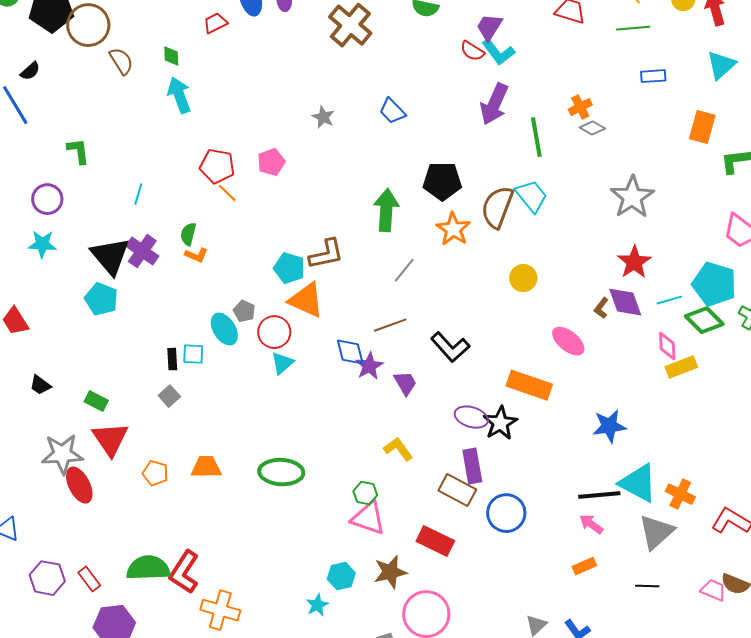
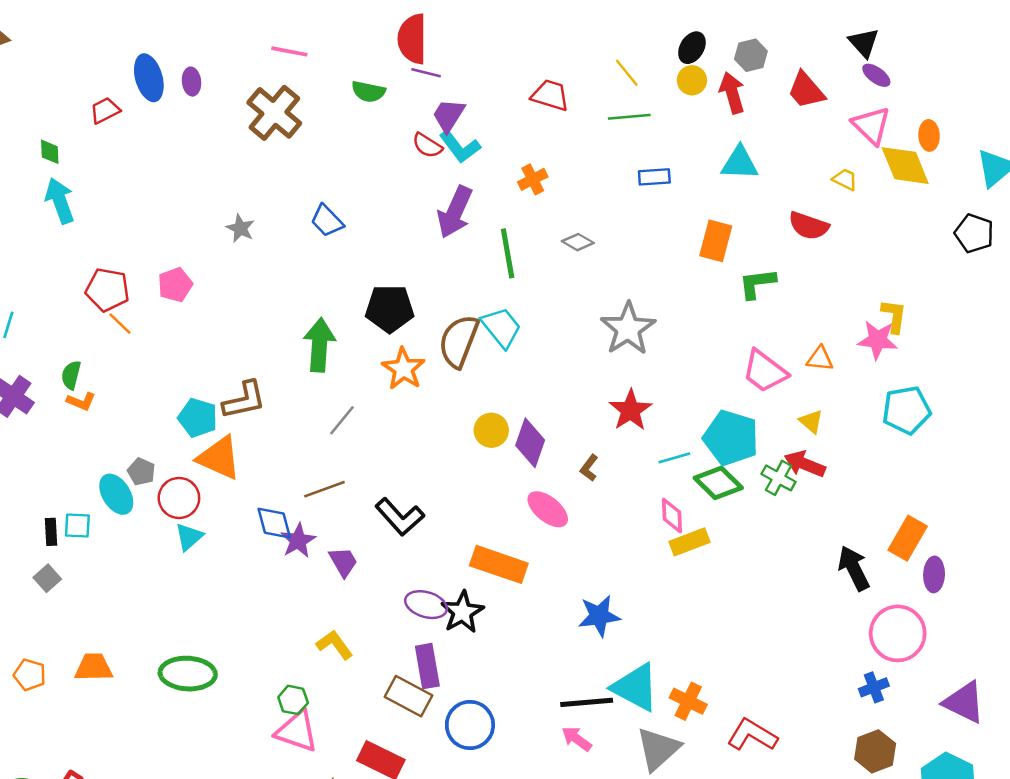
cyan triangle: (721, 65) -> (740, 163), turned 44
orange cross: (580, 107) -> (533, 179), moved
purple diamond: (625, 302) -> (530, 443), moved, turned 39

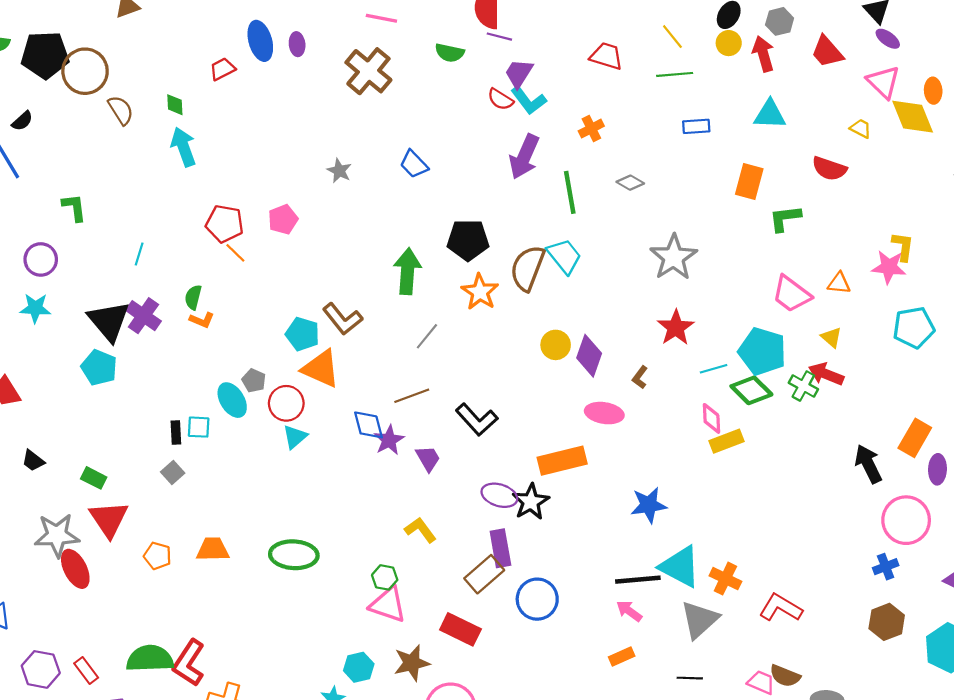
brown L-shape: (244, 400) -> (342, 319), turned 63
pink ellipse: (548, 509) -> (604, 413), turned -30
orange rectangle: (499, 564) -> (562, 461), turned -33
brown rectangle: (408, 696) -> (484, 574), turned -69

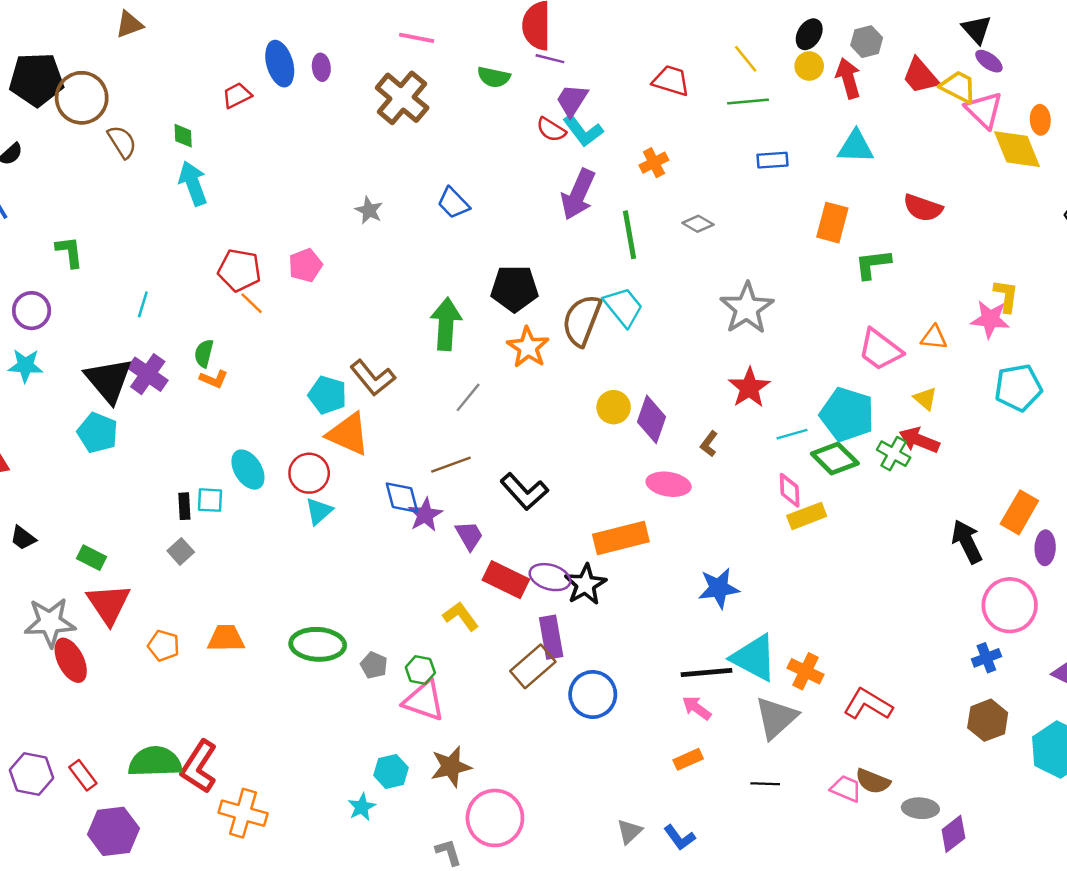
yellow trapezoid: (861, 129) -> (958, 87), moved, size x1.5
gray pentagon: (254, 381) -> (374, 665), moved
red rectangle: (460, 629) -> (506, 580), moved

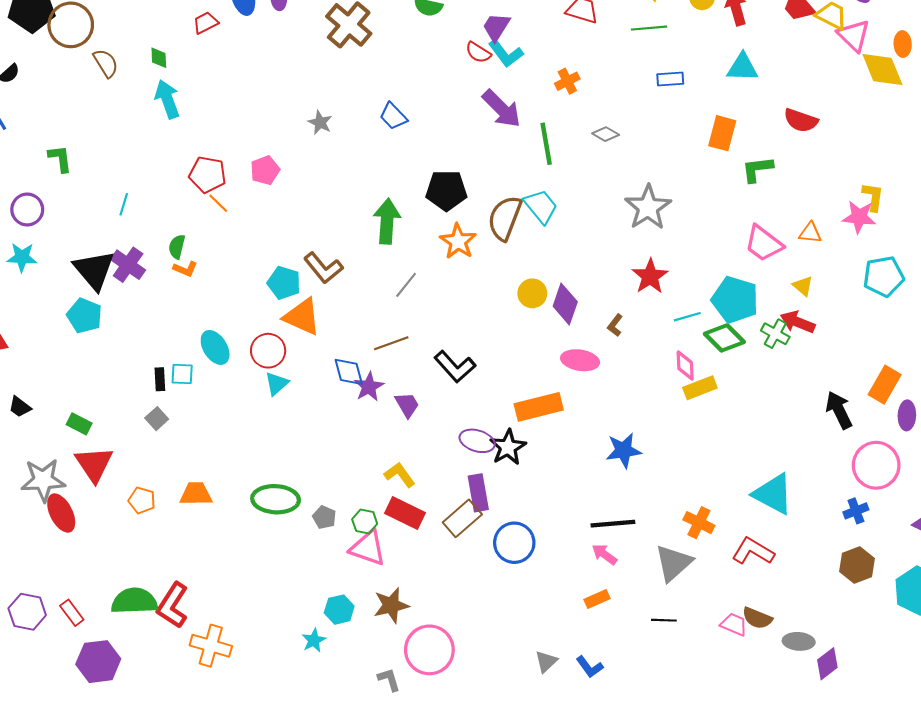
purple arrow: (578, 194) -> (502, 109), turned -69
red rectangle: (506, 580) -> (405, 513), moved
cyan triangle: (754, 658) -> (773, 494), moved

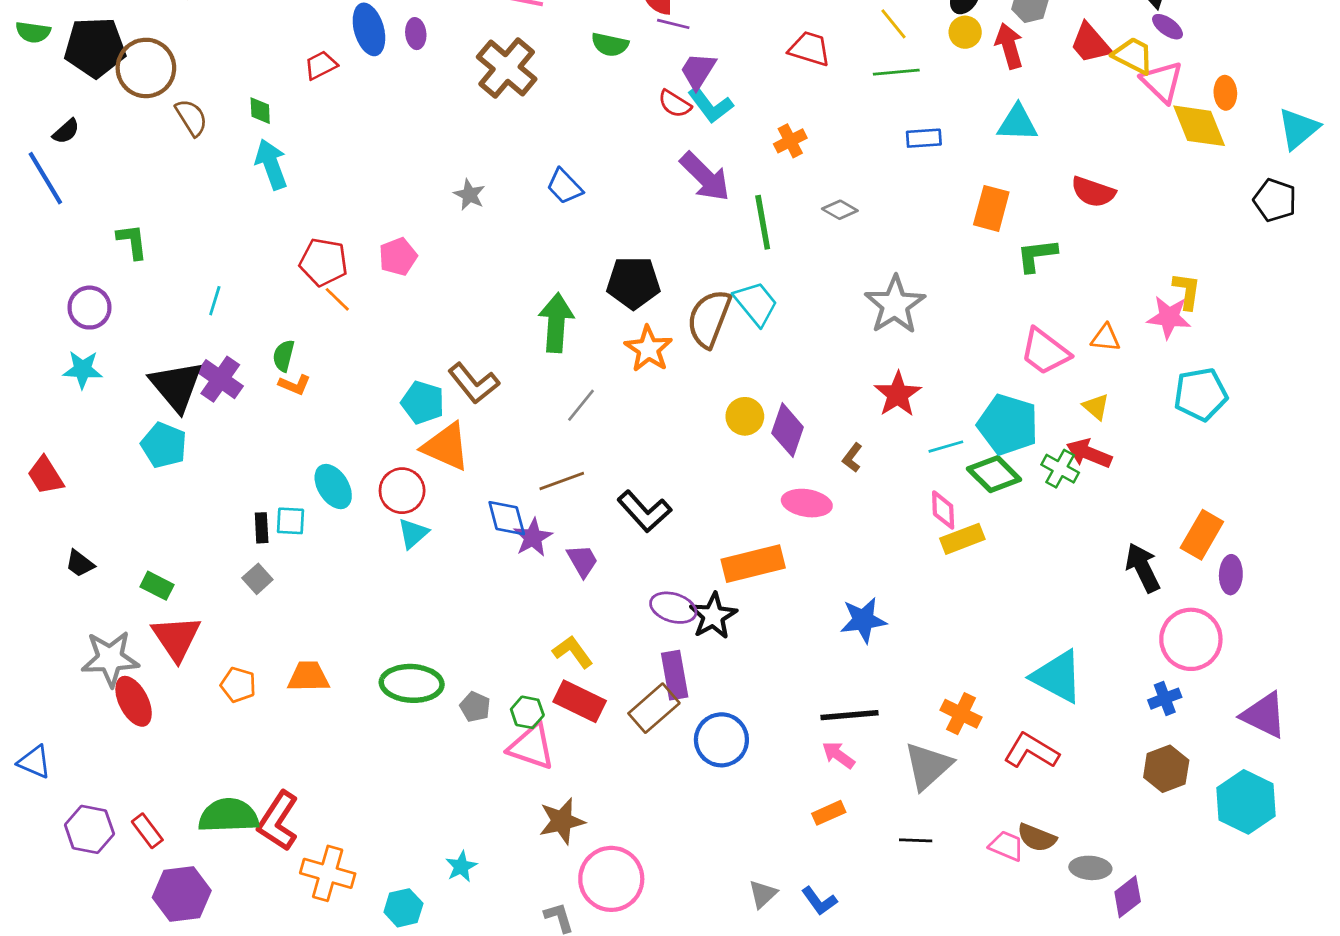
cyan hexagon: (339, 610) -> (403, 908), moved

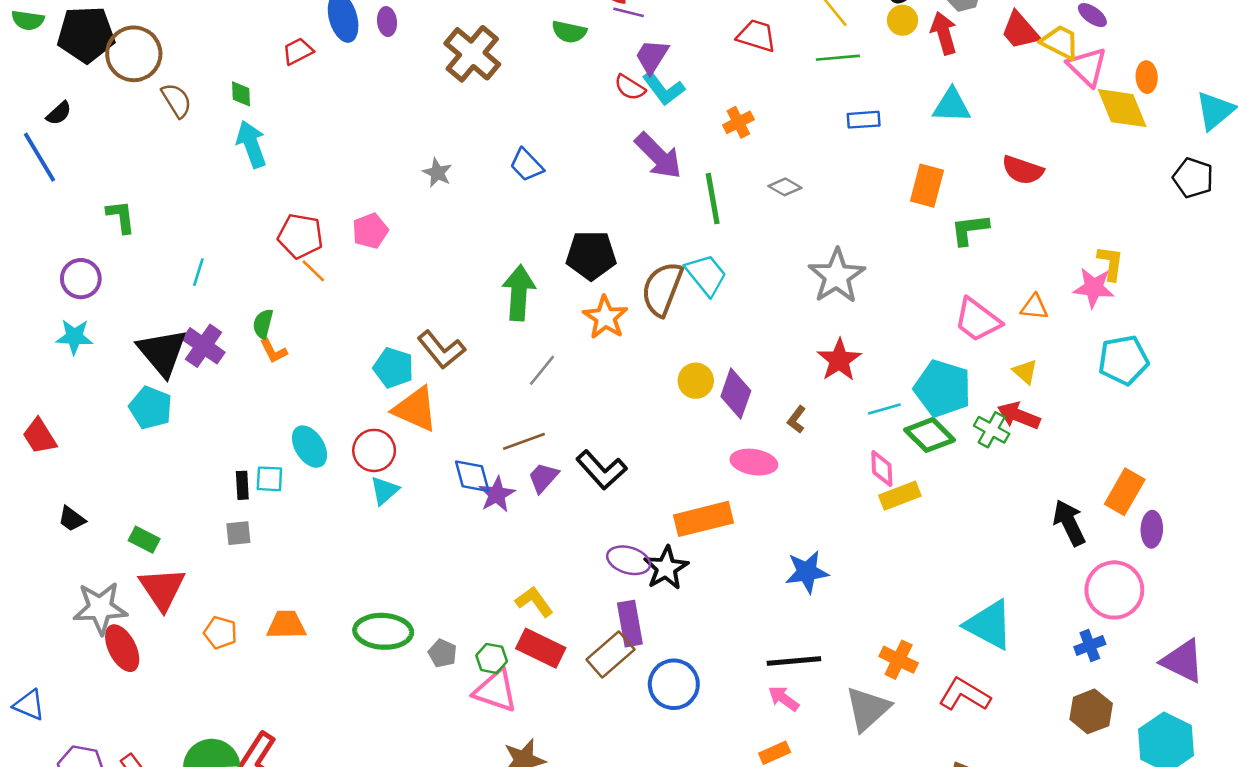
orange L-shape: (295, 385) -> (273, 351), turned 40
purple trapezoid: (582, 561) -> (543, 478), moved, turned -108
gray square: (257, 579) -> (238, 533), turned 36

